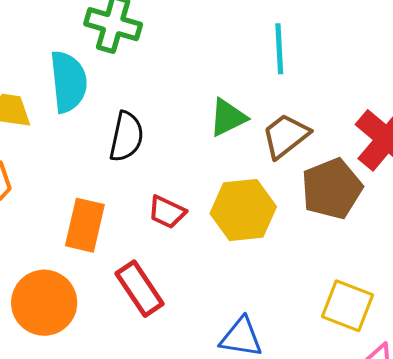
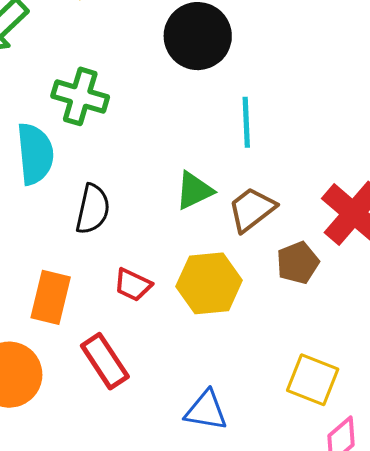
brown pentagon: (332, 189) -> (298, 263), size x0.7

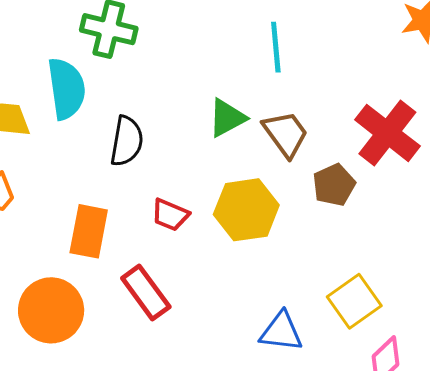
brown trapezoid: (252, 209) -> (286, 134), turned 94
yellow square: (313, 380) -> (354, 301), turned 36
blue triangle: (206, 411) -> (281, 332), moved

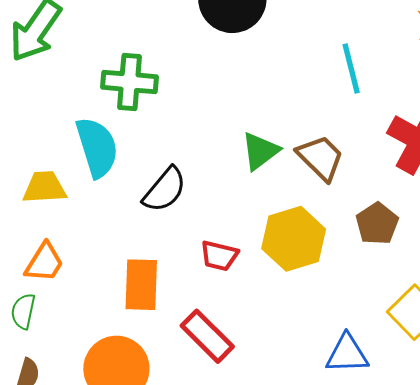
cyan line: (276, 47) -> (351, 69), moved
black semicircle: (127, 141) -> (165, 190), turned 39
brown pentagon: (334, 185) -> (377, 224), moved

